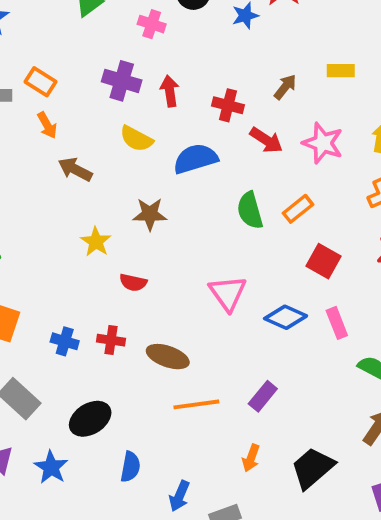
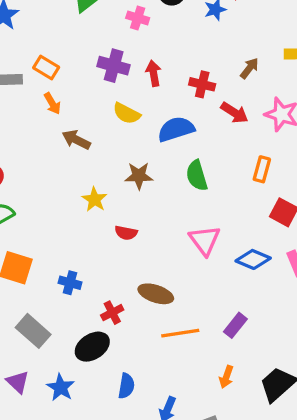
orange rectangle: (298, 209) -> (262, 169), turned -35
green semicircle: (250, 210) -> (197, 176), moved
red cross: (111, 340) -> (112, 313), moved, turned -35

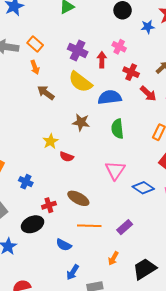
pink cross: (138, 18) -> (119, 47), moved
yellow semicircle: (127, 113) -> (80, 82), size x1.4
yellow star: (95, 199) -> (50, 141), moved
blue semicircle: (126, 386) -> (64, 245), moved, turned 98

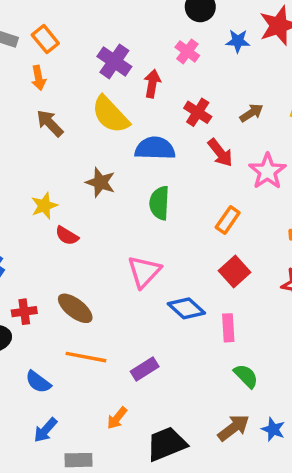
pink cross: (119, 47) -> (187, 51), moved

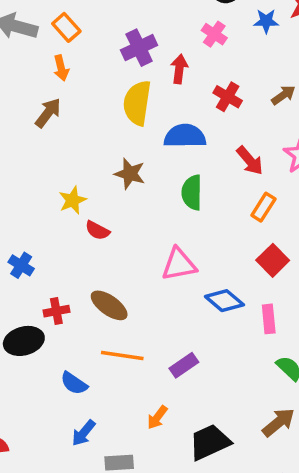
purple cross: (114, 61) -> (139, 48), turned 32
yellow semicircle: (110, 115) -> (137, 103), turned 54
brown arrow: (50, 123) -> (48, 113), moved, turned 84
red arrow: (220, 153) -> (250, 161), moved
pink triangle: (144, 272) -> (179, 264), turned 39

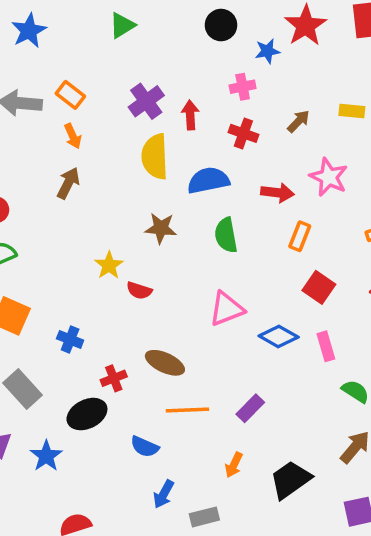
pink cross: (214, 34) -> (243, 87), moved, turned -35
red arrow: (250, 161) -> (277, 193), turned -32

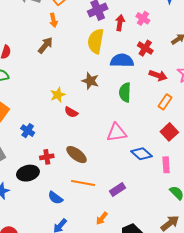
pink cross: (243, 87) -> (143, 18), moved, turned 32
red cross: (243, 133) -> (145, 48), moved

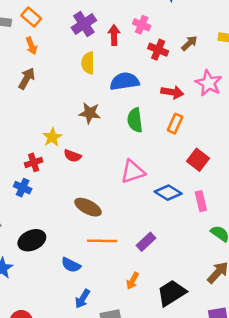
yellow semicircle: (96, 41) -> (88, 63), size x0.7
red cross: (145, 48) -> (158, 50), moved
orange rectangle: (165, 102) -> (175, 124), moved
red cross: (47, 157) -> (34, 162), moved

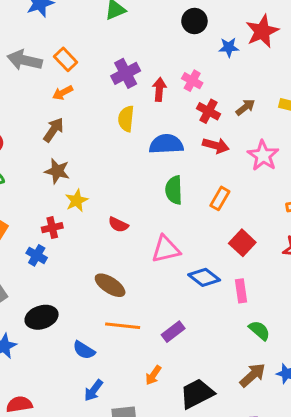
orange arrow: (31, 46) -> (63, 93), turned 78
red arrow: (172, 92) -> (216, 146), moved
brown star: (90, 113) -> (57, 171), moved
red semicircle: (72, 156) -> (118, 225), moved

